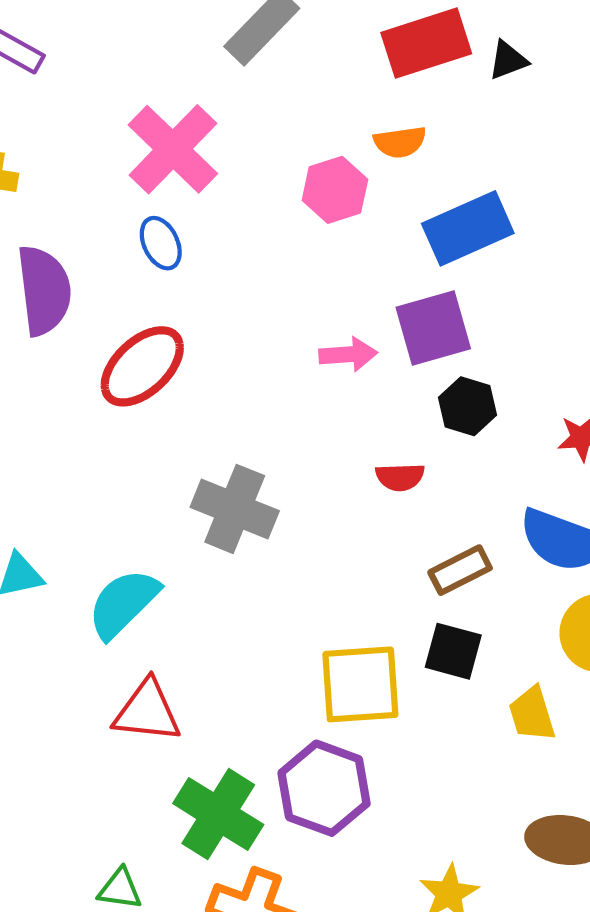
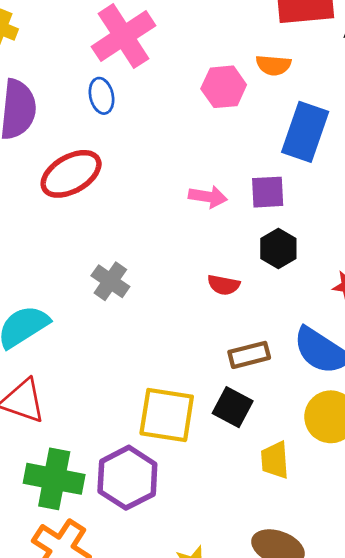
blue rectangle: (468, 228) -> (305, 132), turned -60
purple square: (433, 328) -> (268, 192), size x0.7
gray cross: (235, 509) -> (110, 281), size x0.7
green cross: (218, 814) -> (54, 479), turned -34

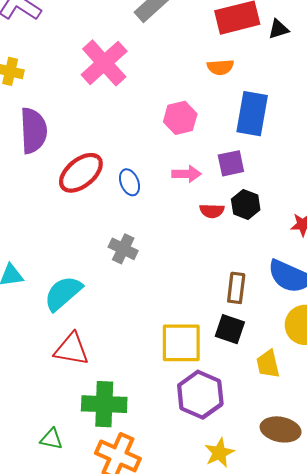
pink hexagon: (224, 87) -> (180, 118), moved
blue ellipse: (102, 96) -> (130, 182), moved
red semicircle: (224, 285) -> (212, 211), moved
brown rectangle: (249, 355) -> (236, 288), turned -60
purple hexagon: (127, 478) -> (200, 395), moved

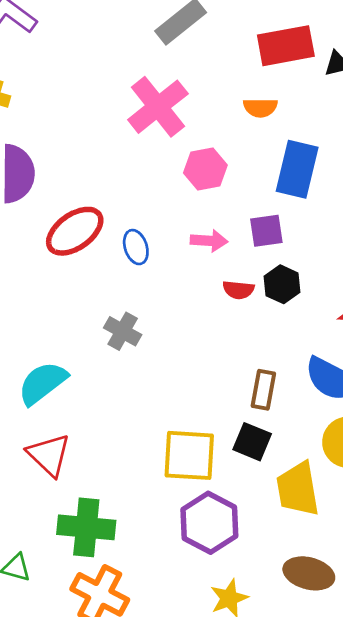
pink cross: (104, 63) -> (158, 107), moved
red triangle: (71, 349) -> (49, 455), turned 30
yellow trapezoid: (268, 364) -> (298, 489), size x1.5

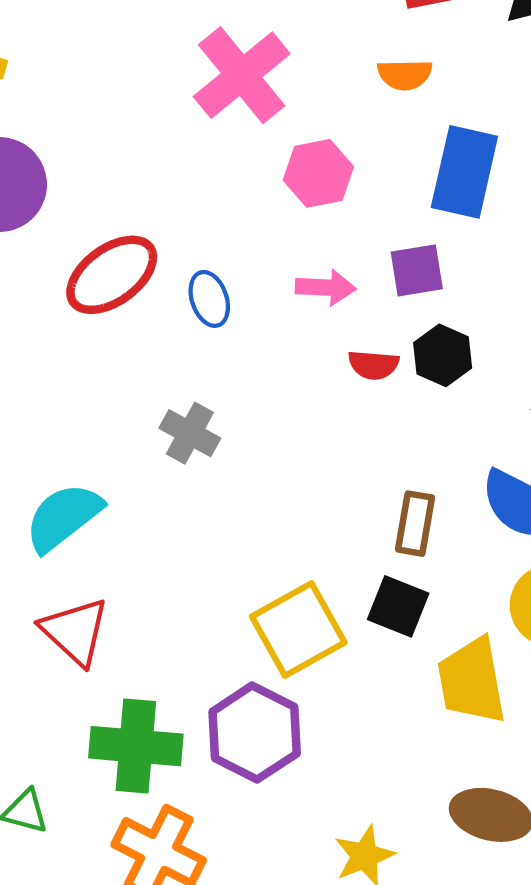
yellow square: (189, 455) -> (298, 629), turned -32
purple hexagon: (209, 523) -> (255, 733), moved

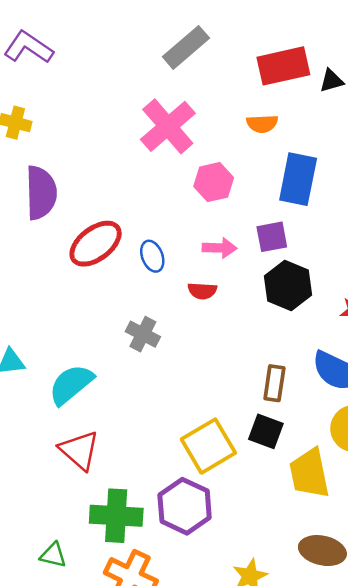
black hexagon: (443, 355) -> (288, 286), size x1.4
red semicircle: (373, 365) -> (202, 291), moved

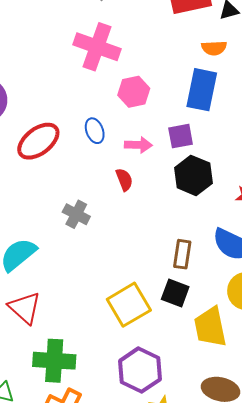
orange semicircle: (262, 124) -> (214, 48), moved
pink cross: (168, 126) -> (97, 47), turned -30
blue ellipse: (152, 256) -> (95, 131), moved
red semicircle: (202, 291) -> (124, 180), turned -115
purple hexagon: (185, 506) -> (140, 370), moved

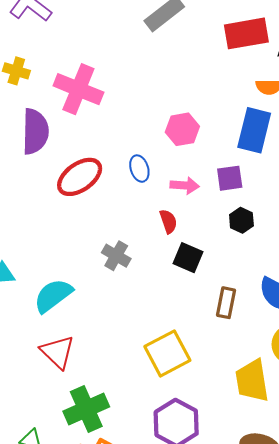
pink cross: (97, 47) -> (78, 89), moved
black hexagon: (193, 175) -> (241, 220), size x0.6
black square: (175, 293) -> (188, 258), moved
green cross: (54, 361) -> (86, 409), turned -30

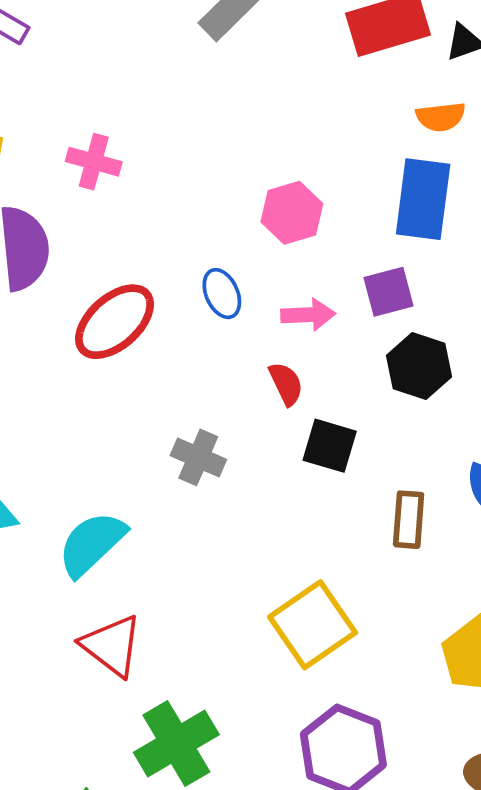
pink cross: (78, 89) -> (94, 162), size x0.6
black hexagon: (241, 220) -> (419, 366), size x1.4

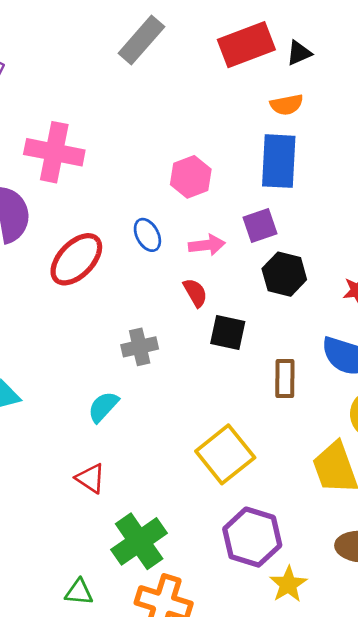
pink cross: (94, 162) -> (54, 152), size x1.6
gray cross: (198, 457) -> (140, 347), turned -32
cyan semicircle: (92, 544) -> (103, 407), moved, size x0.7
red triangle: (112, 646) -> (91, 478), size x0.7

